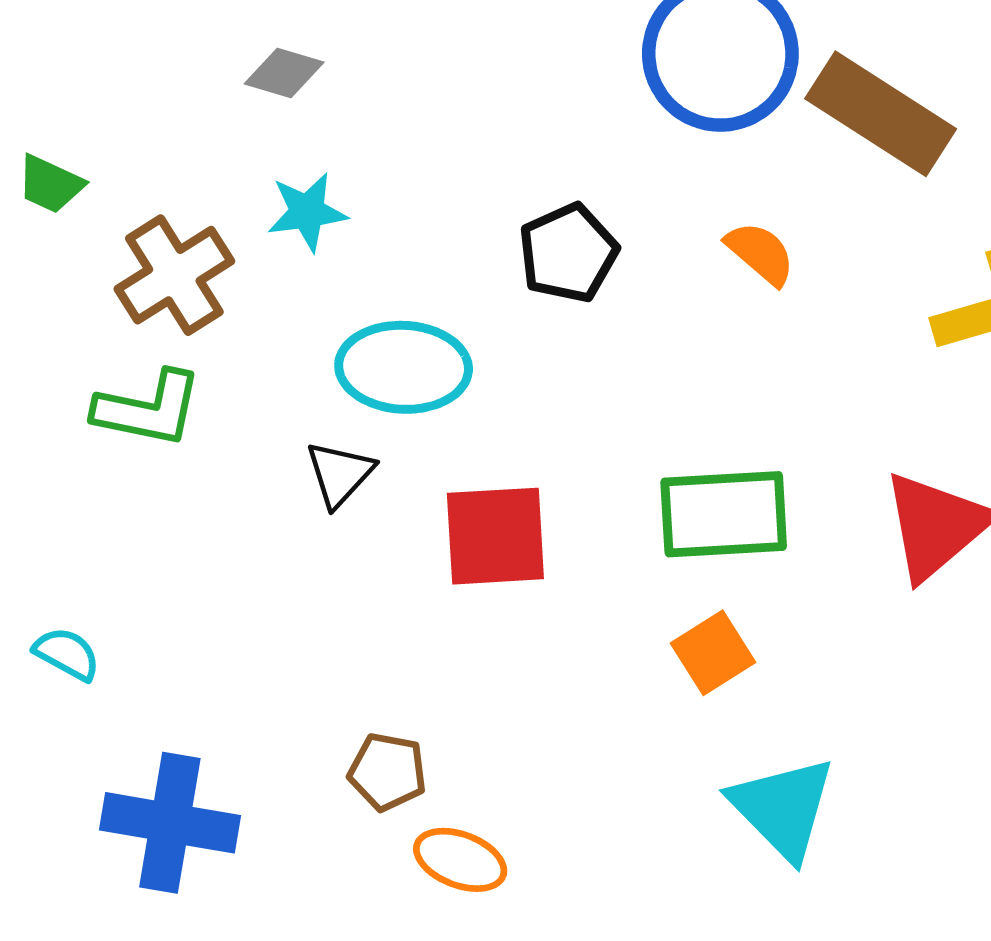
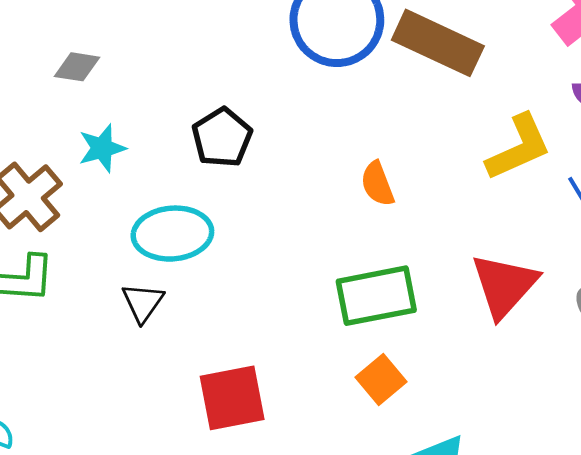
black pentagon: (568, 253) -> (222, 138), moved
orange semicircle: (760, 253) -> (377, 184), moved, turned -144
red square: (495, 536) -> (232, 398), moved

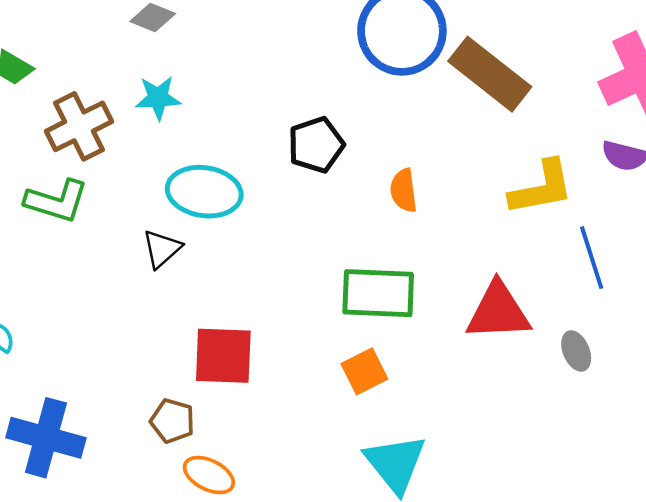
black pentagon: (222, 138) -> (316, 145), moved
red triangle: (504, 285) -> (498, 312), turned 32

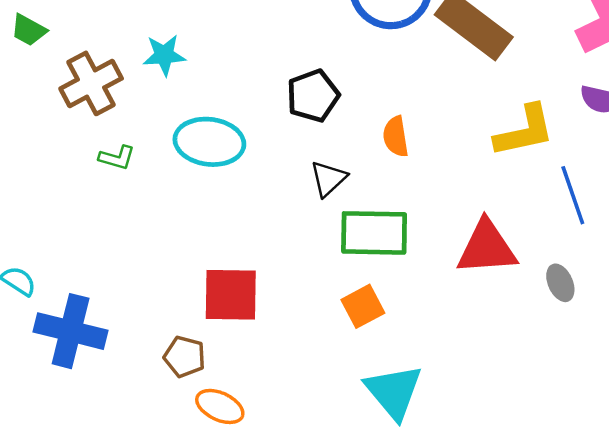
green L-shape: (57, 201) -> (117, 158), moved, size x0.6
black triangle: (162, 249) -> (328, 179), moved
blue cross: (46, 438) -> (71, 331), moved

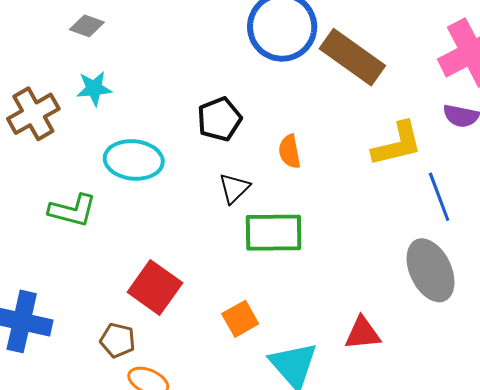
green L-shape: (117, 158) -> (73, 210), moved, size x1.6
red triangle: (487, 248) -> (363, 333), moved, size x0.7
gray ellipse: (560, 283) -> (431, 270), size x2.0
red square: (231, 295) -> (155, 288), turned 36
orange square: (363, 306) -> (240, 319), moved

